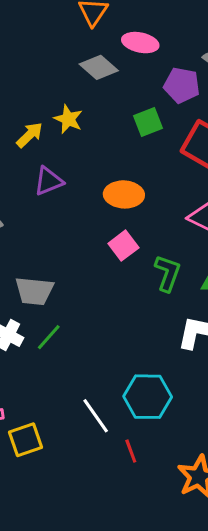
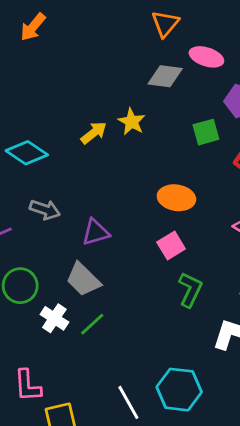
gray diamond: (99, 67) -> (165, 76), turned -40
purple triangle: (49, 181) -> (96, 232), moved
green L-shape: (168, 273) -> (190, 290), moved
gray trapezoid: (34, 291) -> (83, 279), turned 33

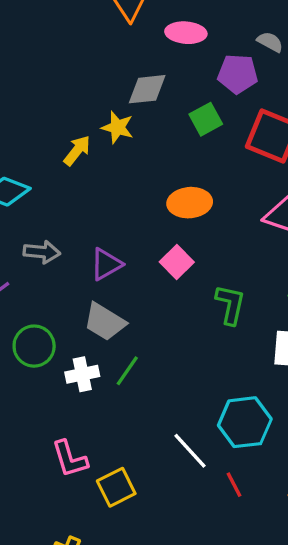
gray diamond: (165, 76) -> (147, 89), moved
pink square: (171, 246) -> (177, 262), moved
white cross: (54, 318) -> (82, 374), turned -32

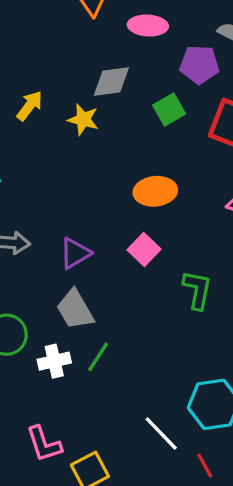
yellow arrow: (77, 150) -> (30, 106), moved
gray trapezoid: (105, 322) -> (75, 310), turned 30

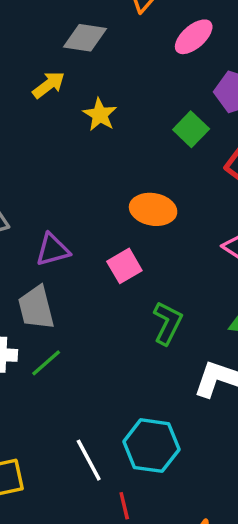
pink ellipse: (148, 26) -> (194, 37), turned -60
gray diamond: (111, 82) -> (85, 38), moved
green square: (169, 109) -> (191, 129), turned -32

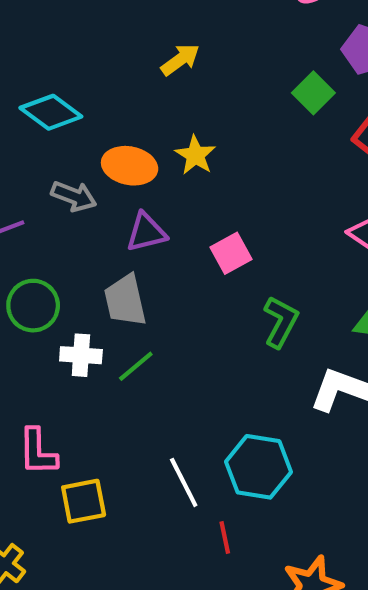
yellow arrow: (49, 85) -> (180, 60), moved
yellow star: (100, 115) -> (195, 155), moved
orange ellipse: (153, 209) -> (130, 166), moved

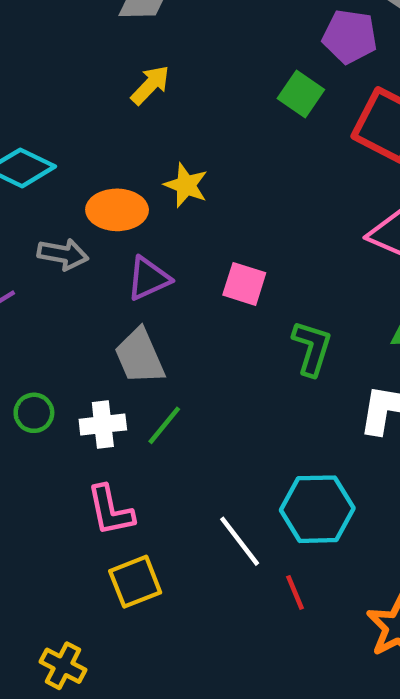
pink square: (231, 253) -> (244, 284), turned -33
green circle: (33, 306) -> (34, 413), moved, size x0.7
pink L-shape: (38, 452) -> (110, 510), moved

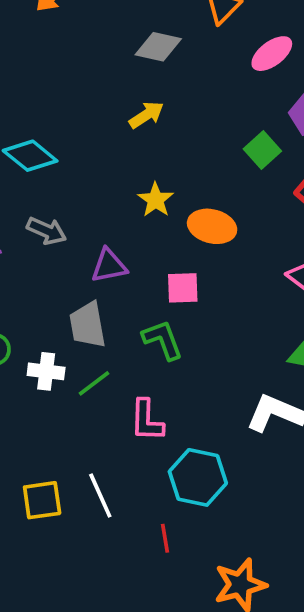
orange ellipse: (117, 210) -> (212, 226), moved
pink square: (244, 284) -> (183, 288), turned -33
green L-shape: (312, 348) -> (163, 340), moved, turned -51
pink L-shape: (110, 510) -> (147, 420), moved
white line: (240, 541) -> (100, 496), moved

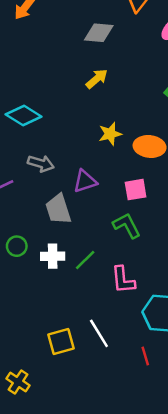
yellow star: (156, 200) -> (110, 134), turned 30
gray trapezoid: (87, 325) -> (58, 209), moved

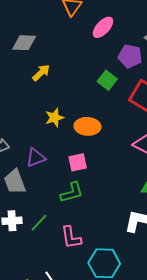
gray diamond: (99, 33) -> (24, 43), moved
green L-shape: (127, 225) -> (72, 192), turned 105

